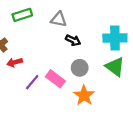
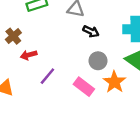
pink rectangle: (55, 79) -> (84, 87), moved
orange star: (84, 95) -> (114, 82), moved

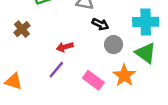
red arrow: (29, 55) -> (65, 47), moved
gray circle: (98, 61) -> (114, 45), moved

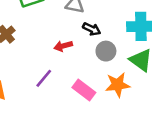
red arrow: (65, 47) -> (63, 46), moved
orange star: (124, 75) -> (118, 85), turned 30

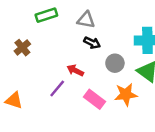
black arrow: (92, 29) -> (92, 43), moved
red arrow: (63, 46) -> (75, 70), moved, turned 42

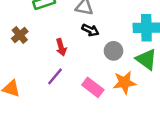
red arrow: (75, 70) -> (61, 47), moved, turned -133

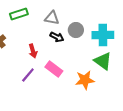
gray circle: (113, 51) -> (76, 30), moved
pink rectangle: (93, 87) -> (54, 69), moved

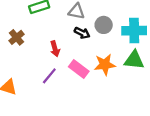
green triangle: (103, 61) -> (134, 60), turned -30
orange star: (85, 80) -> (105, 65), moved

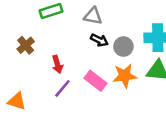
gray circle: (104, 25) -> (123, 47), moved
red arrow: (55, 49) -> (57, 64), moved

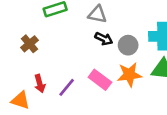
red arrow: (57, 64) -> (40, 84), moved

